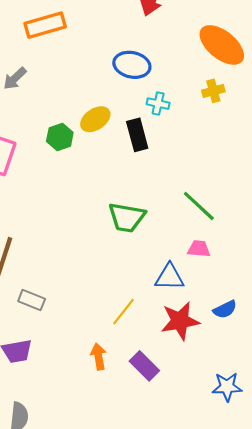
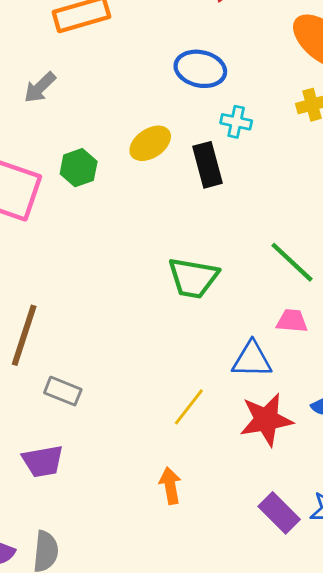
green hexagon: (60, 137) -> (79, 168), moved
orange arrow: (98, 356) -> (170, 486), moved
purple rectangle: (144, 366) -> (279, 513), moved

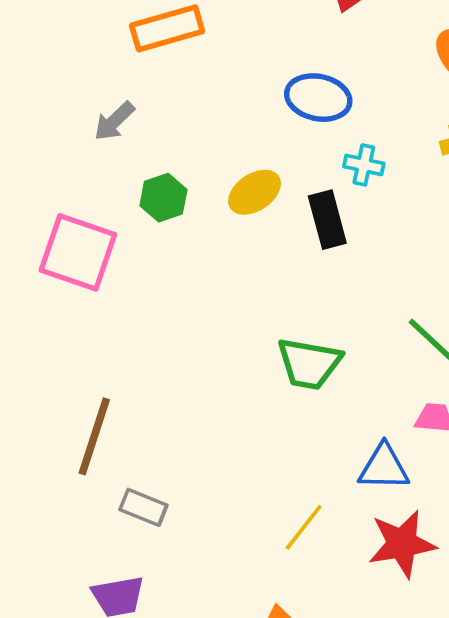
green hexagon: (79, 168) -> (163, 198), moved

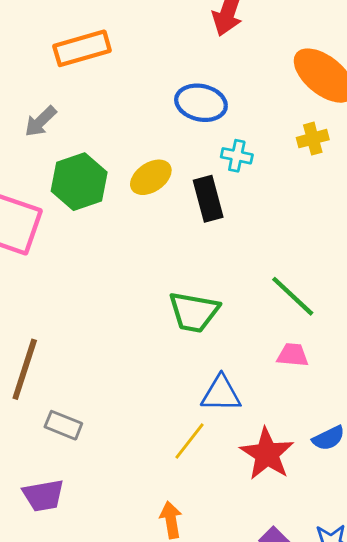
green hexagon: (163, 198) -> (79, 182), size x1.5
blue triangle: (384, 467) -> (221, 394), moved
red star: (402, 544) -> (267, 454), turned -30

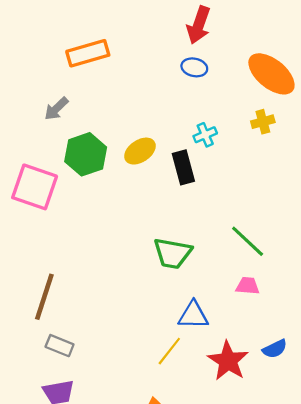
blue ellipse: (201, 103) -> (194, 67), moved, size x0.7
cyan cross: (237, 156) -> (205, 135), turned -35
gray rectangle: (63, 425) -> (60, 346), moved

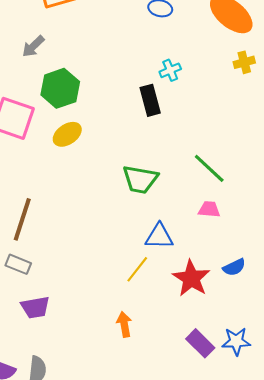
yellow cross: (263, 122) -> (244, 62), moved
yellow ellipse: (140, 151) -> (67, 134), moved
gray rectangle: (60, 346) -> (18, 264), moved

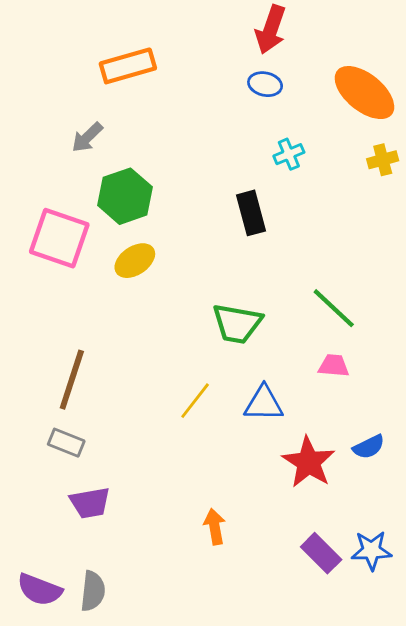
cyan cross: (170, 70) -> (289, 154), moved
yellow line: (137, 269) -> (195, 401), moved

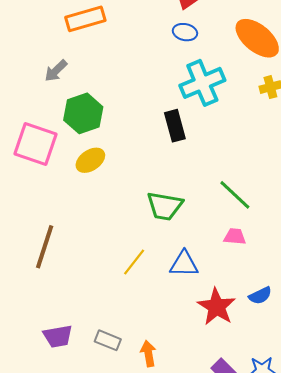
cyan cross: (289, 154) -> (202, 83), size x2.0
gray rectangle: (66, 443) -> (108, 340), moved

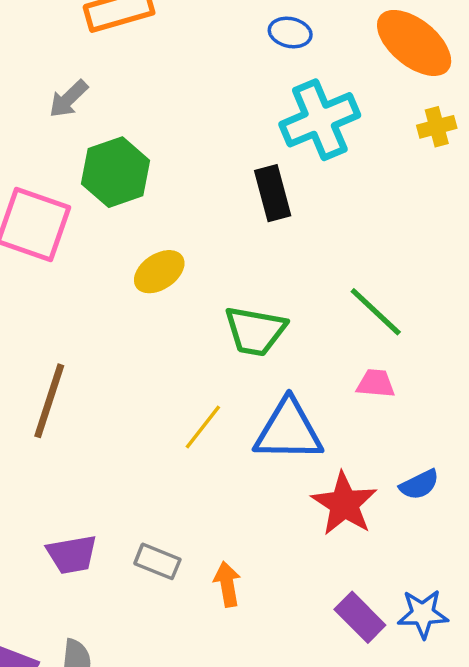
yellow ellipse: (90, 160) -> (159, 272), moved
blue triangle: (184, 264) -> (288, 431), size x1.4

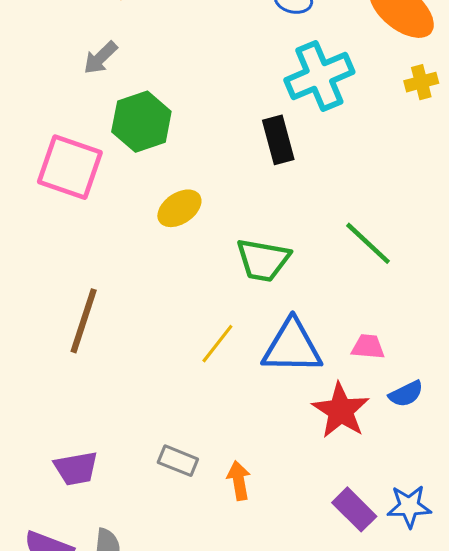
pink trapezoid: (376, 383) -> (368, 347), moved
purple trapezoid: (72, 554) -> (76, 468), moved

